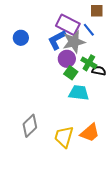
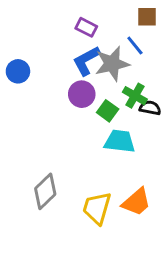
purple rectangle: (68, 25) -> (86, 27), moved, size x0.6
blue circle: (21, 38) -> (18, 71), moved
purple circle: (67, 59) -> (82, 94), moved

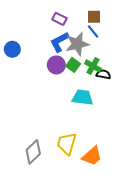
brown square: (147, 17) -> (94, 17), moved
green square: (108, 111) -> (73, 65), moved
gray diamond: (45, 191) -> (33, 152), moved
orange trapezoid: (136, 202) -> (92, 156), moved

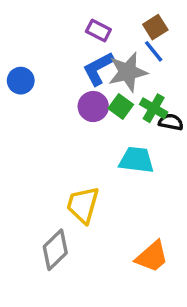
brown square: (94, 17) -> (155, 27), turned -32
yellow trapezoid: (67, 144) -> (83, 205), moved

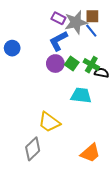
brown square: (155, 27) -> (92, 16), turned 32
gray star: (128, 72) -> (76, 22), moved
yellow trapezoid: (83, 205) -> (49, 122), turned -70

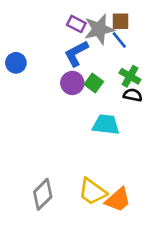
green cross: (91, 65) -> (130, 76), moved
yellow trapezoid: (49, 122) -> (92, 192), moved

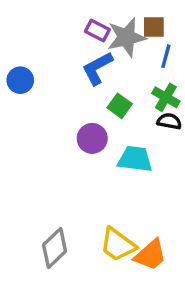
blue line: (119, 40) -> (166, 56), moved, turned 54
purple circle: (72, 83) -> (92, 138), moved

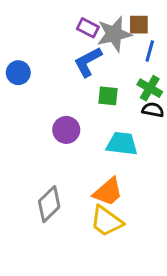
green square: (120, 106) -> (108, 96), turned -30
purple circle: (92, 138) -> (66, 130), moved
gray diamond: (55, 248) -> (49, 204), moved
orange trapezoid: (150, 255) -> (108, 192), moved

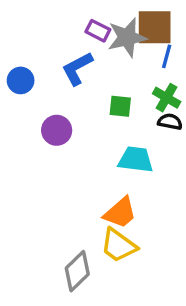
brown square: (139, 25) -> (155, 27), size x1.6
blue L-shape: (88, 62) -> (77, 68), moved
purple circle: (66, 130) -> (57, 130), moved
gray diamond: (49, 204) -> (77, 271), moved

